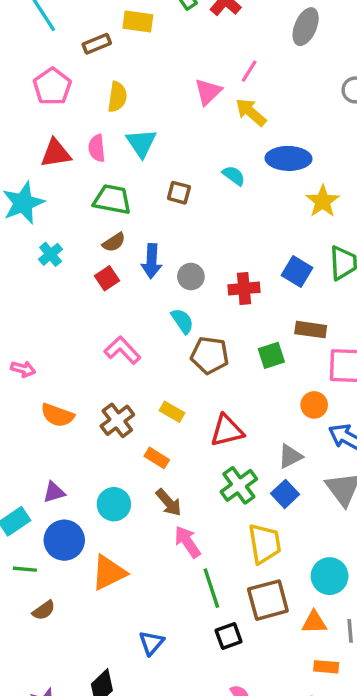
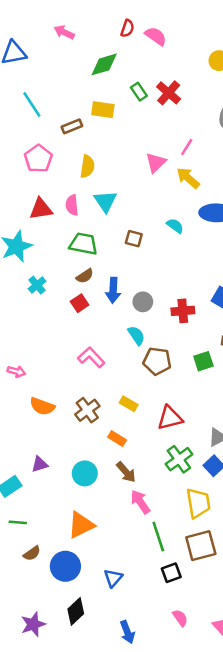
blue circle: (64, 540) -> (65, 566), moved

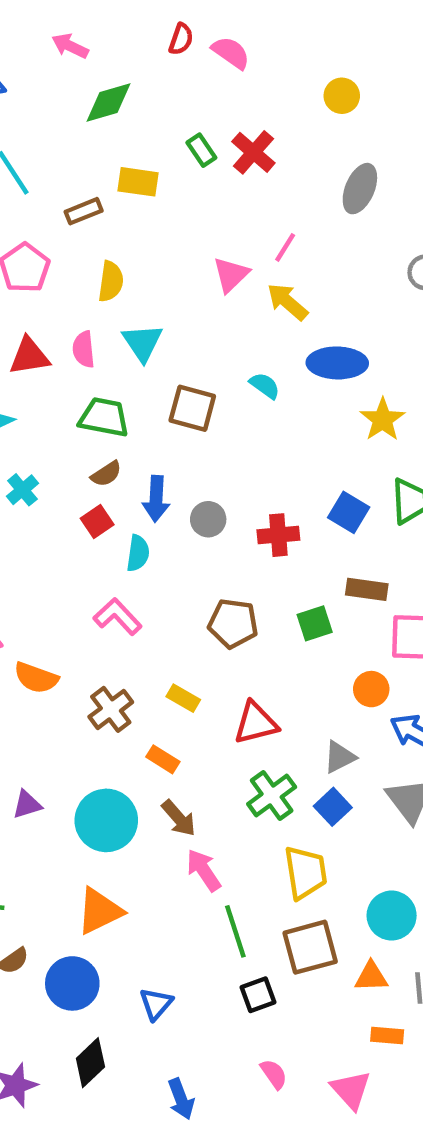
green diamond: (104, 64) -> (109, 103), moved
brown square: (134, 239) -> (192, 408), size x1.5
cyan semicircle: (136, 335) -> (138, 553), moved, turned 42
orange semicircle: (42, 406) -> (36, 678), moved
cyan circle: (85, 473) -> (106, 820), size x1.4

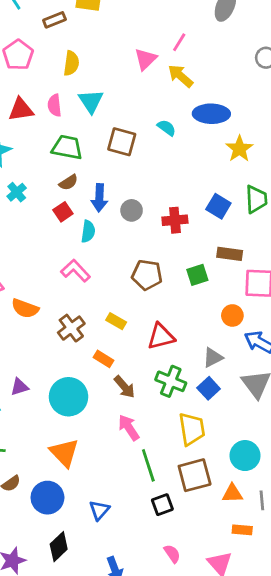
green cross: (272, 795) -> (171, 381), turned -32
brown arrow: (179, 818) -> (125, 387), moved
orange triangle: (99, 911) -> (64, 453), turned -48

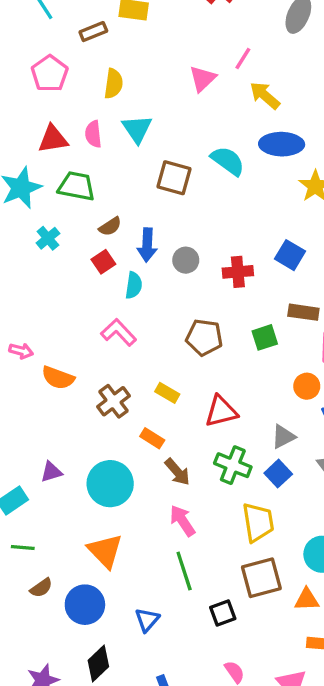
yellow arrow: (181, 76) -> (265, 95), moved
cyan semicircle: (167, 128) -> (228, 161), size x1.5
green trapezoid: (67, 147) -> (77, 186), moved
green line: (148, 465) -> (184, 571), moved

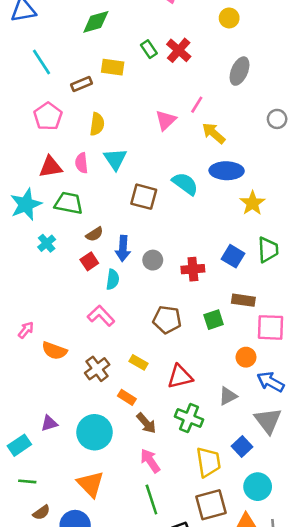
pink arrow: (21, 351) -> (26, 330), turned -66
blue square: (278, 474) -> (242, 446), moved

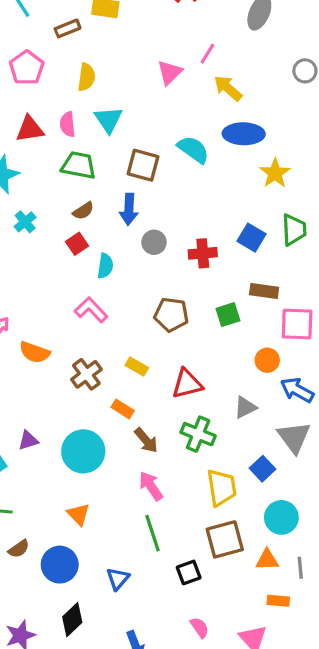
green trapezoid: (69, 203) -> (79, 165), moved
blue arrow: (123, 248) -> (129, 209), moved
orange triangle: (91, 484) -> (79, 514), size x0.7

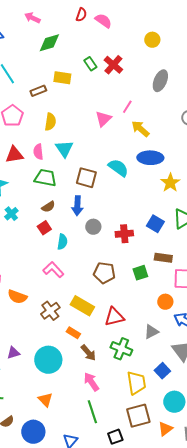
yellow rectangle: (137, 366) -> (82, 306), size x1.6
orange triangle: (267, 560) -> (165, 429), turned -35

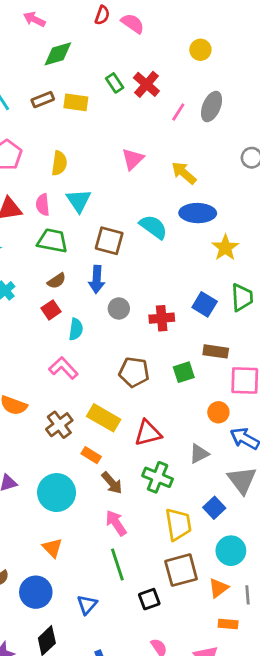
brown rectangle: (38, 91) -> (43, 100), moved
pink line: (127, 107) -> (178, 112), moved

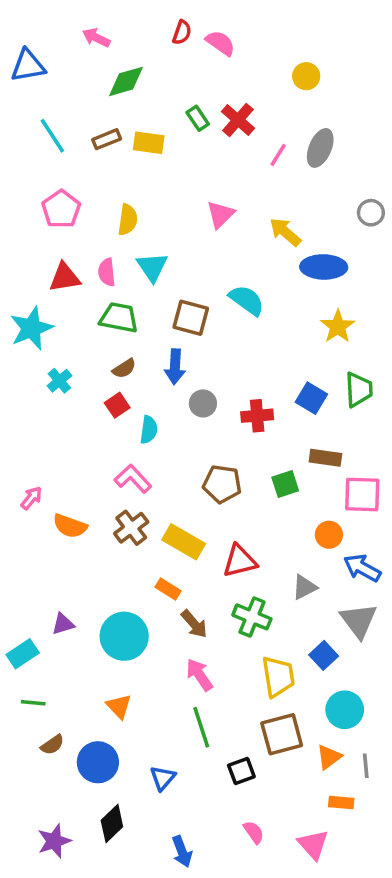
blue ellipse: (198, 213) -> (324, 267), moved
brown cross: (59, 425) -> (131, 528), moved

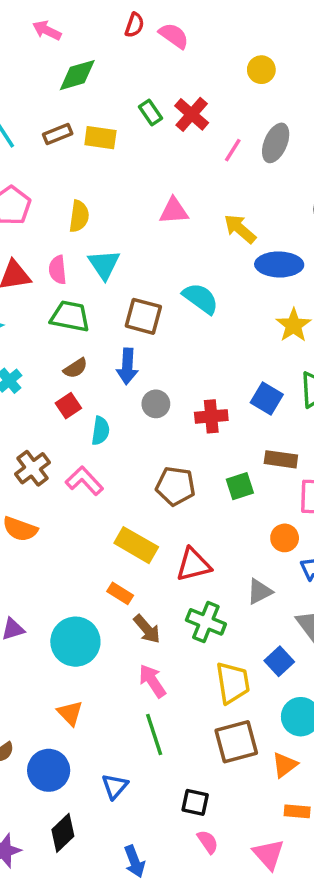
pink triangle: (220, 214) -> (174, 211), turned 40
brown cross: (131, 528) -> (33, 468), moved
black square: (241, 771) -> (195, 802), moved, turned 32

